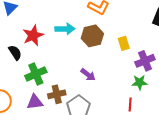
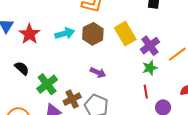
red star: (33, 35) -> (29, 34), moved
yellow rectangle: (124, 43) -> (125, 34), size x1.6

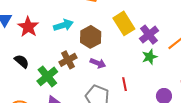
brown hexagon: (93, 34) -> (91, 37), moved
red line: (146, 92) -> (125, 84), moved
brown cross: (72, 99) -> (68, 60), moved

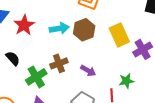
brown hexagon: (91, 37) -> (84, 30), moved
green star: (150, 57) -> (126, 81), moved

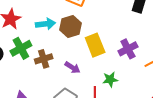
yellow rectangle: (119, 35) -> (95, 45), moved
green cross: (36, 77) -> (21, 48), moved

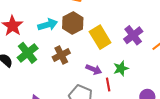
brown cross: (44, 59) -> (61, 55), moved
purple arrow: (72, 68) -> (94, 69), moved

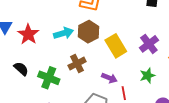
green cross: (28, 53) -> (49, 78), moved, turned -30
green star: (121, 68) -> (147, 76), moved

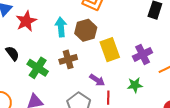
cyan arrow: (63, 33) -> (61, 27), turned -90

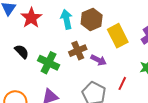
purple arrow: (97, 80) -> (98, 60), moved
red line: (108, 98) -> (122, 83), turned 32

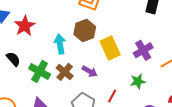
cyan arrow: (66, 19) -> (60, 44), moved
brown cross: (78, 51) -> (65, 72), moved, turned -30

